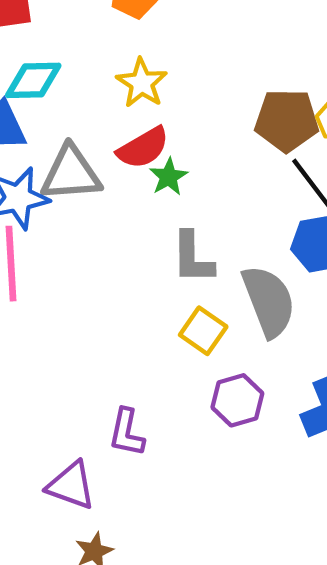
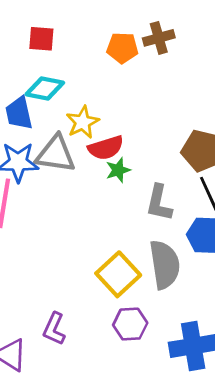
yellow star: (142, 83) -> (83, 122), moved
gray L-shape: (193, 258) -> (159, 203), moved
yellow square: (203, 331) -> (118, 274), size x1.4

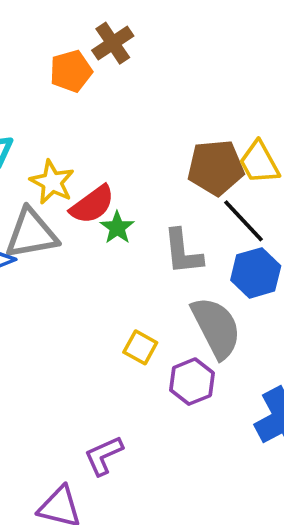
yellow square: (118, 274) -> (140, 347), moved, size x0.6
purple hexagon: (130, 324) -> (192, 382), moved
purple L-shape: (54, 329) -> (104, 456), turned 60

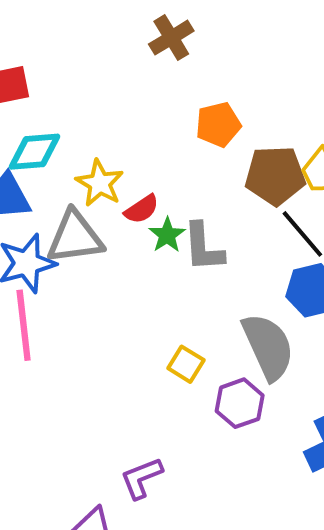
orange pentagon: (71, 71) -> (218, 125), moved
red semicircle: (92, 205) -> (142, 209), size x0.7
gray L-shape: (183, 252) -> (203, 247), moved

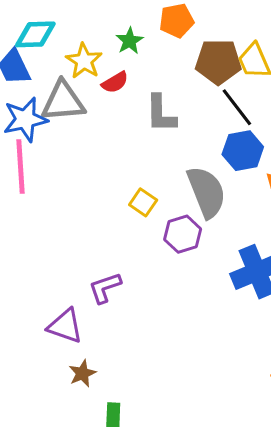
green star: (167, 235) -> (130, 41), moved

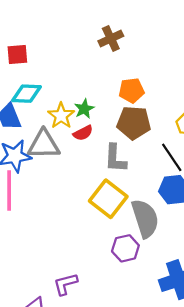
green star: (130, 41) -> (84, 109), moved
brown pentagon: (218, 62) -> (134, 123), moved
yellow square: (143, 202) -> (108, 199), moved, size x1.8

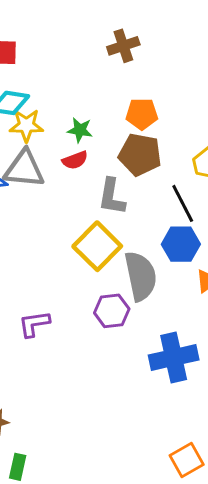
green star: (84, 109) -> (80, 130), turned 30
yellow star: (61, 116) -> (26, 125), moved, turned 30
purple L-shape: (65, 284) -> (34, 324), moved

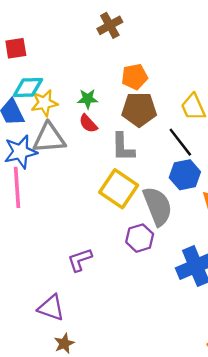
red semicircle: (75, 160) -> (88, 124), turned 78

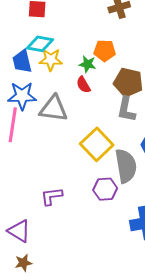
orange pentagon: (135, 77) -> (105, 51), moved
gray triangle: (49, 138) -> (54, 109), moved
gray L-shape: (123, 147) -> (126, 109), moved

